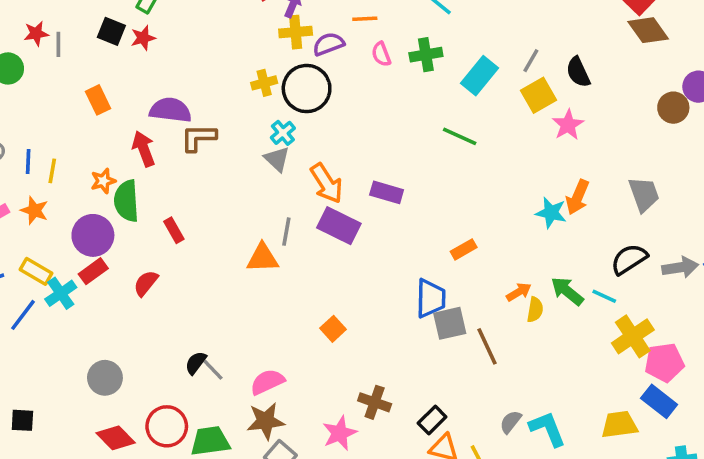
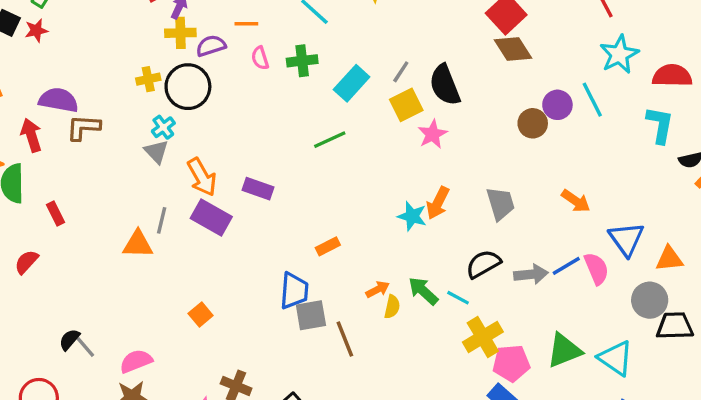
black semicircle: (578, 72) -> (445, 85), size x1.4
green line: (460, 136) -> (330, 140), turned -52

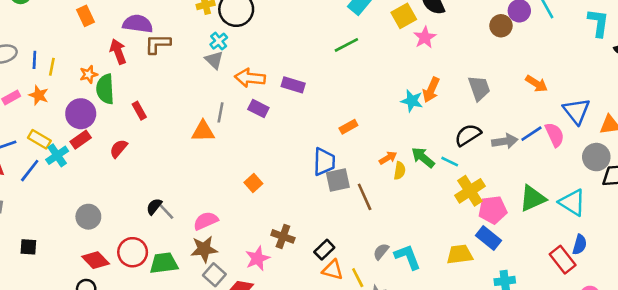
orange arrow: (202, 177) -> (250, 78), turned 128
purple rectangle: (211, 217) -> (258, 108), size x0.7

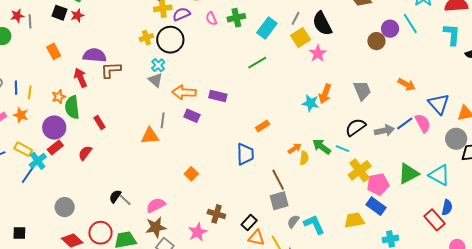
blue line: (30, 171) -> (28, 174), moved
gray square: (338, 180) -> (279, 201), moved

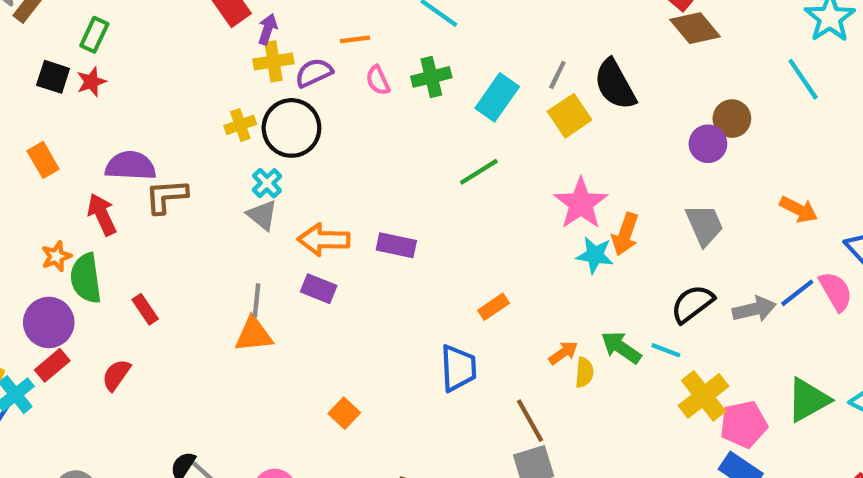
purple circle: (390, 29) -> (708, 144), moved
pink star: (318, 53) -> (581, 204), moved, size x1.4
purple rectangle: (192, 116) -> (319, 289), moved
gray line: (163, 120) -> (256, 300), moved

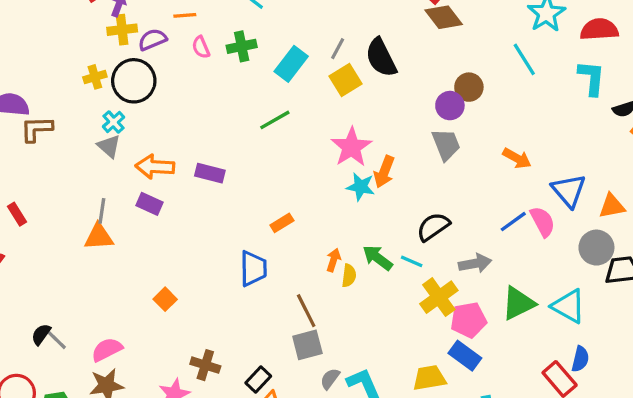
gray trapezoid: (704, 225) -> (446, 144), moved
gray arrow: (754, 309) -> (475, 263), moved
orange arrow: (563, 353) -> (334, 260), turned -40

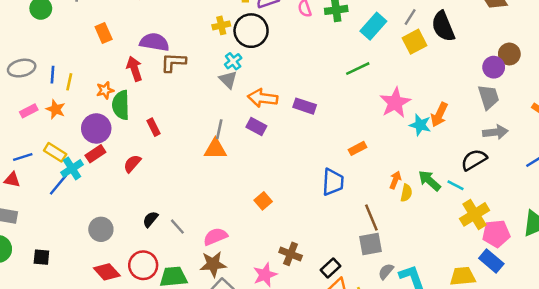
pink star: (351, 147) -> (395, 103), moved
gray arrow: (475, 263) -> (495, 132), moved
black semicircle: (41, 334) -> (150, 219), moved

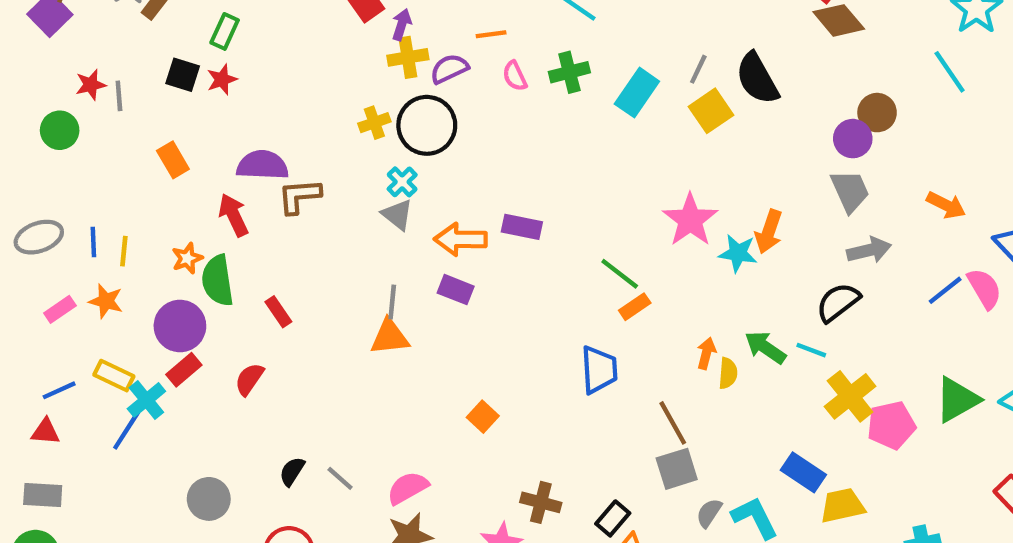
green line: (358, 69) -> (620, 274), moved, turned 70
purple rectangle: (305, 106) -> (522, 227), moved
blue rectangle: (491, 261) -> (803, 472), moved

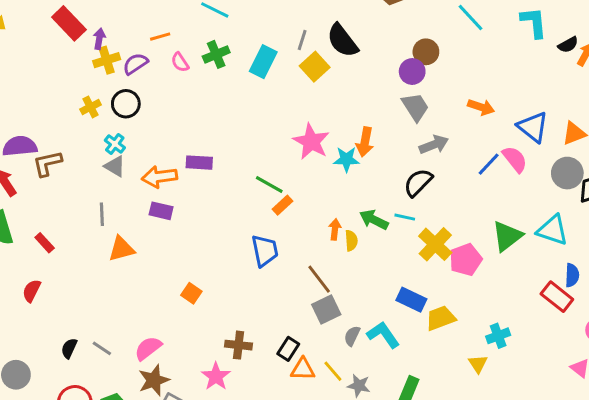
black circle: (427, 125) -> (126, 104), size x0.7
gray line: (392, 302) -> (102, 214), moved

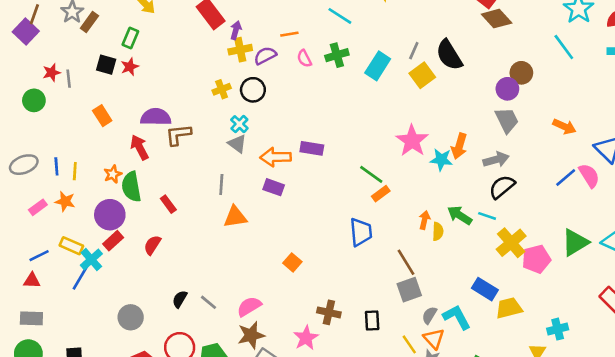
gray arrow: (434, 145) -> (496, 160), moved
black rectangle: (288, 349) -> (372, 321), turned -42
orange triangle: (303, 369) -> (434, 339), moved, turned 40

